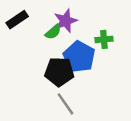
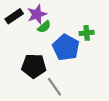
purple star: (66, 21) -> (37, 14), moved
black pentagon: (59, 72) -> (34, 66), moved

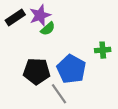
green cross: (87, 33) -> (103, 50), moved
blue pentagon: (66, 47) -> (71, 69), moved

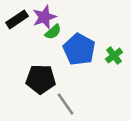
green cross: (103, 50) -> (114, 56), turned -32
blue pentagon: (71, 69) -> (79, 49), moved

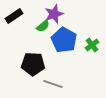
purple star: (44, 17) -> (54, 14), moved
gray line: (66, 104) -> (53, 84), turned -36

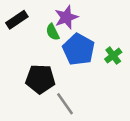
green semicircle: (43, 26) -> (53, 32), turned 104
gray line: (53, 84) -> (65, 104), turned 36

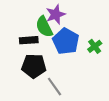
black rectangle: (17, 20) -> (29, 40), moved, turned 30
green semicircle: (53, 32) -> (44, 27), size x1.5

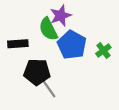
black rectangle: (29, 40) -> (18, 44), moved
gray line: (54, 87) -> (48, 88), moved

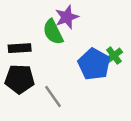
blue pentagon: (72, 45) -> (94, 64), moved
black pentagon: (37, 72) -> (20, 79), moved

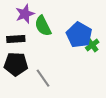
purple star: (67, 17) -> (25, 14), moved
blue pentagon: (94, 64) -> (79, 35), moved

